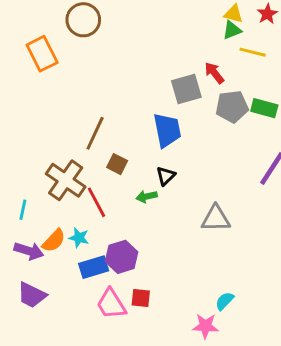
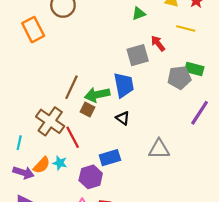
green triangle: (232, 30) -> (139, 14), moved
gray pentagon: (232, 107) -> (179, 78), moved
black triangle: (166, 176) -> (123, 118), turned -40
green arrow: (147, 196) -> (97, 95), moved, size x1.6
blue rectangle: (94, 267) -> (110, 158), moved

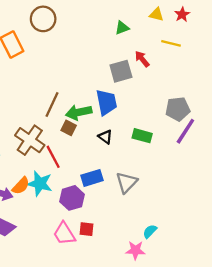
green rectangle: (194, 69) -> (142, 136), moved
gray pentagon: (179, 78) -> (178, 109), moved
gray triangle: (159, 149) -> (126, 182), moved, turned -45
cyan star: (60, 163) -> (40, 184), size x1.6

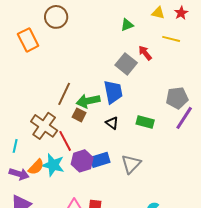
gray square: (121, 71) -> (126, 64), turned -35
purple hexagon: (72, 198) -> (82, 161), moved

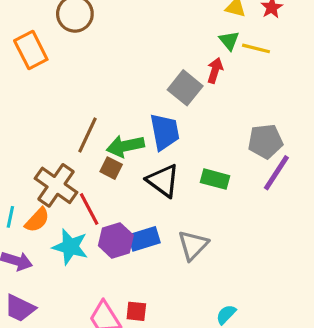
green triangle: (127, 25) -> (229, 41), moved, turned -48
red arrow: (145, 53) -> (215, 70), turned 56
black triangle: (112, 123) -> (163, 181), size x1.6
orange semicircle: (36, 167) -> (37, 220), moved

